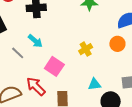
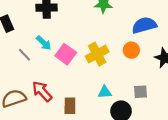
yellow cross: (86, 49) -> (97, 54), size x1.5
pink square: (54, 66) -> (66, 54), moved

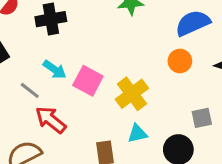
yellow cross: (97, 54) -> (132, 94), moved
red arrow: (42, 91) -> (51, 120), moved
cyan triangle: (105, 92) -> (137, 134), moved

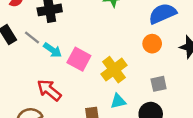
gray line: (30, 90) -> (32, 37), moved
gray square: (202, 118) -> (159, 84), moved

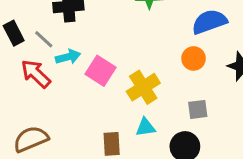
cyan arrow: (52, 50) -> (68, 57), turned -54
red arrow: (49, 90) -> (36, 74), moved

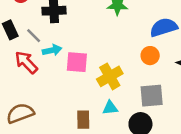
pink square: (100, 71) -> (77, 62), turned -30
gray square: (198, 109) -> (152, 96), size x1.5

